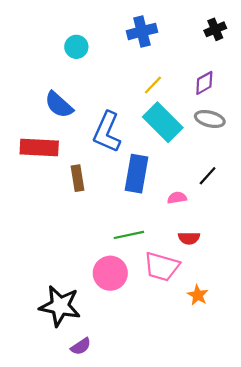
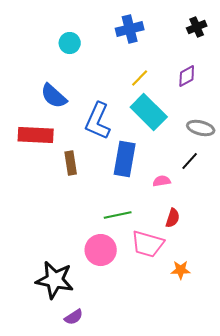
gray ellipse: (210, 119) -> (201, 128), moved
red semicircle: (189, 238) -> (173, 218), turned -72
orange star: (198, 295) -> (181, 270), turned -30

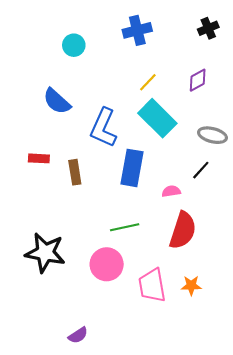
red rectangle: (36, 135) -> (39, 158), moved, size x0.6
red semicircle: (173, 218) -> (183, 230), size x1.8
pink trapezoid: (148, 244) -> (152, 285), moved, turned 64
black star: (55, 280) -> (45, 253), moved

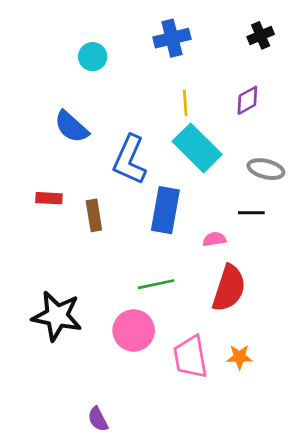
yellow line: (148, 82) -> (185, 103), turned -48
black line: (201, 170) -> (251, 213), turned 48
purple semicircle: (78, 335) -> (98, 419), turned 96

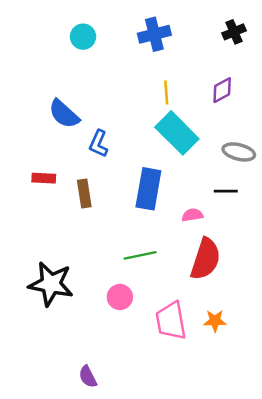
cyan circle: (93, 57) -> (83, 37), moved
blue L-shape: (130, 160) -> (98, 144), moved, size x0.6
pink circle: (134, 330) -> (120, 297), size x0.7

